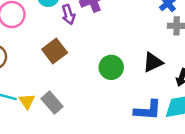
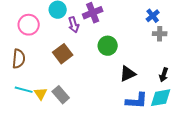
black triangle: (153, 62) -> (128, 74), moved
green circle: (111, 67) -> (108, 46), moved

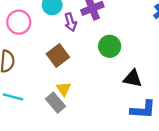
black triangle: (128, 74) -> (133, 78), turned 36
yellow triangle: (41, 94) -> (64, 89), moved

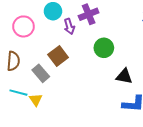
yellow triangle: (64, 89) -> (36, 100), moved
gray rectangle: (56, 103) -> (41, 73), moved

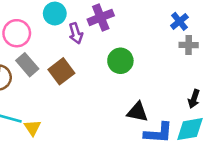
gray rectangle: (41, 73) -> (27, 65), moved
black triangle: (124, 76) -> (137, 112), moved

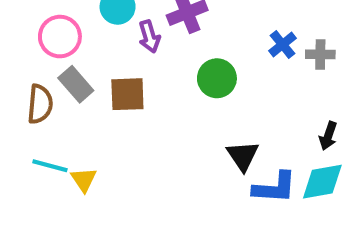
blue cross: (179, 21) -> (283, 44), moved
brown square: (61, 71) -> (127, 94), turned 35
black triangle: (137, 112) -> (243, 156), turned 45

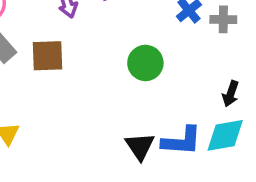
green circle: (217, 78) -> (145, 63), moved
black triangle: (243, 156) -> (140, 146), moved

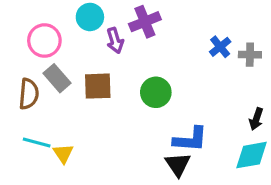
green circle: (145, 63) -> (156, 92), moved
blue L-shape: (182, 141) -> (190, 139), moved

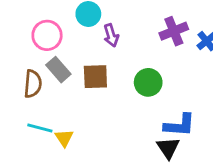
purple cross: (145, 22) -> (174, 31), moved

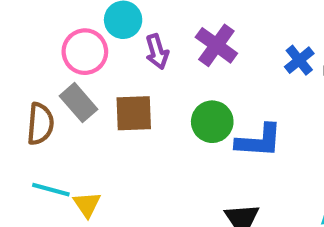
purple cross: (174, 31) -> (216, 45), moved, turned -32
pink circle: (47, 35) -> (85, 52), moved
blue L-shape: (179, 125) -> (259, 141), moved

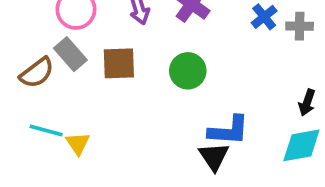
brown semicircle: (40, 124) -> (37, 73), turned 48
blue L-shape: (259, 141) -> (229, 130), moved

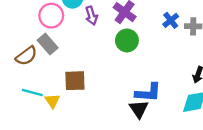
brown square: (119, 63) -> (75, 81), moved
green circle: (188, 71) -> (127, 40), moved

